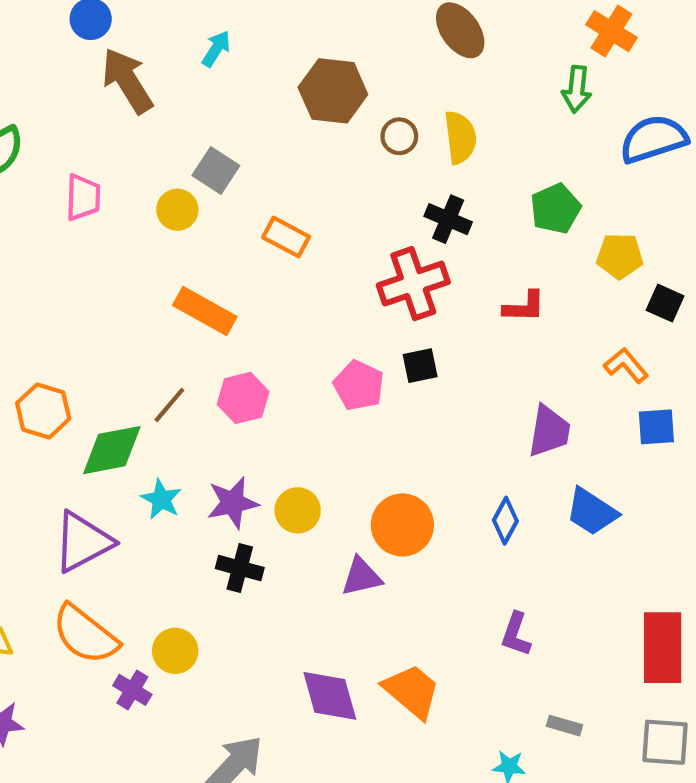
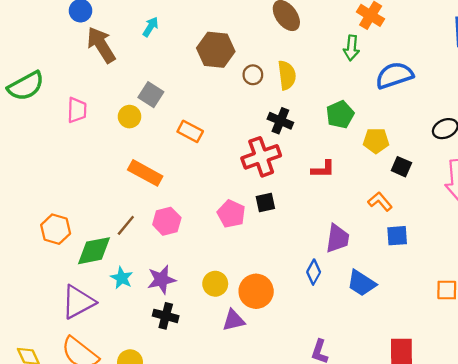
yellow circle: (298, 510) -> (215, 284), moved
blue diamond: (505, 521) -> (314, 272), moved

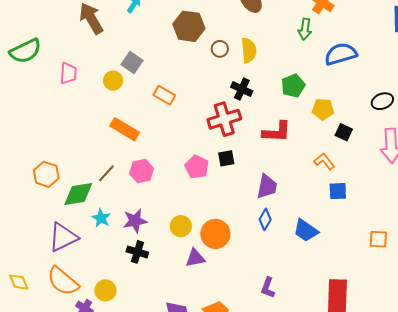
red L-shape: (323, 169) -> (277, 132), size x1.4
purple trapezoid: (337, 238) -> (267, 186), moved

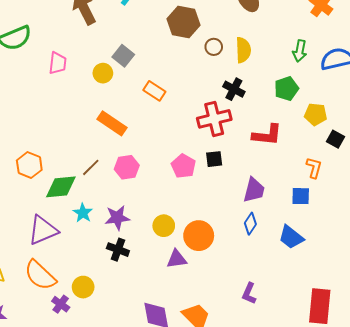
green arrow: (305, 29) -> (300, 51), moved
orange L-shape: (324, 161) -> (314, 168), turned 50
blue square: (338, 191) -> (301, 196), moved

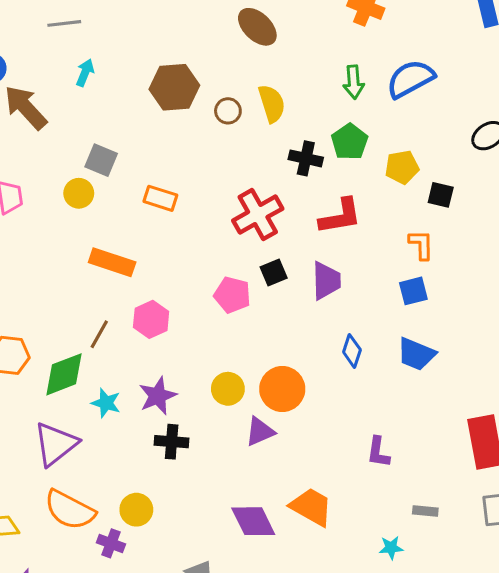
black cross: (234, 89) -> (306, 158), moved
purple trapezoid: (254, 190) -> (326, 281), moved

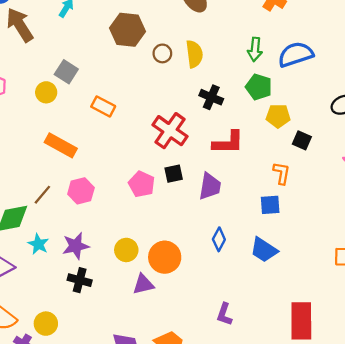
green pentagon: (350, 142) -> (259, 87), moved, turned -30
red cross: (258, 215) -> (170, 131), turned -36

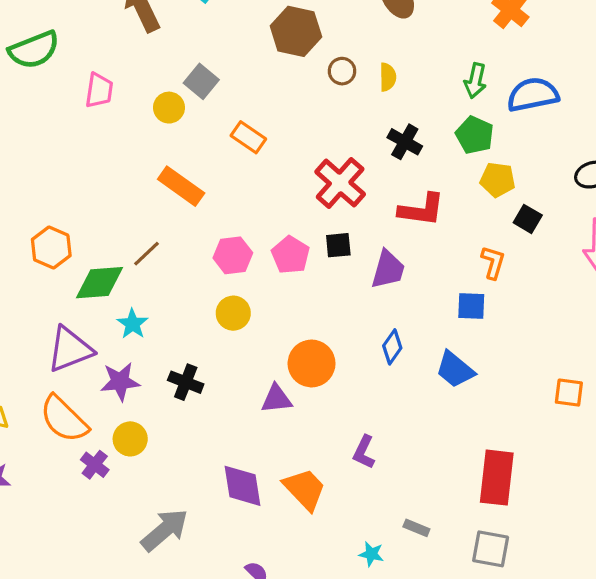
yellow semicircle: (194, 54) -> (388, 77), size x0.7
pink hexagon: (81, 191) -> (233, 255), moved
purple star: (76, 246) -> (120, 382), moved
yellow circle: (126, 250) -> (233, 313), moved
purple L-shape: (224, 314) -> (364, 452), moved

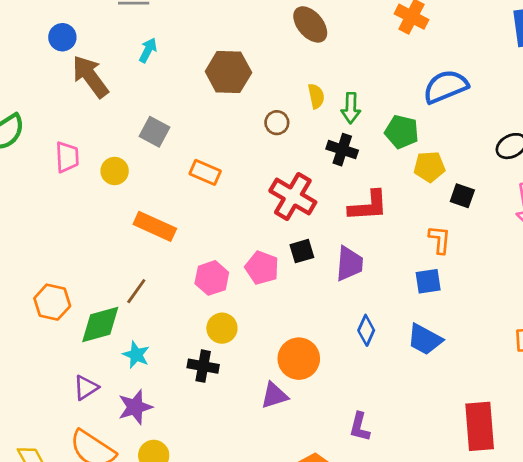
brown circle: (342, 71) -> (277, 123), moved
green arrow: (475, 81) -> (351, 108), moved
yellow circle: (169, 108) -> (115, 171), moved
purple triangle: (70, 349) -> (86, 388), size x0.6
black cross: (186, 382) -> (203, 366), moved

